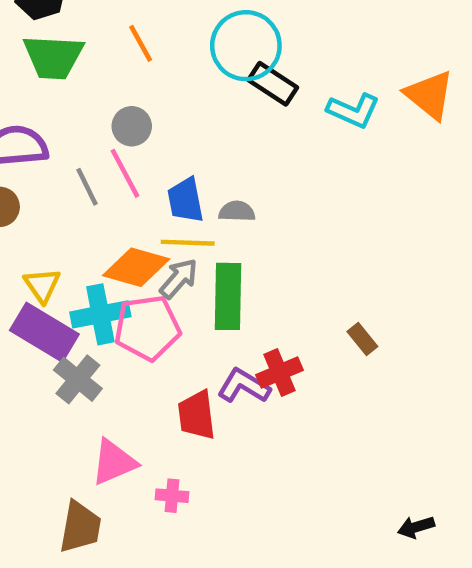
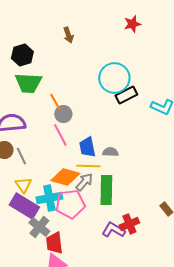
orange line: (141, 43) -> (55, 102), moved
black rectangle: (273, 84) -> (126, 95), turned -60
gray line: (87, 187) -> (21, 156), moved
red trapezoid: (197, 415) -> (54, 243), moved

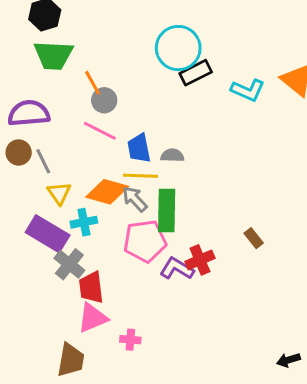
pink line: (60, 135) -> (100, 131), turned -35
gray arrow: (84, 182) -> (135, 199), turned -84
yellow triangle: (23, 185) -> (59, 193), moved
cyan cross: (49, 198) -> (84, 222), size x0.7
pink pentagon: (70, 204) -> (145, 241), moved

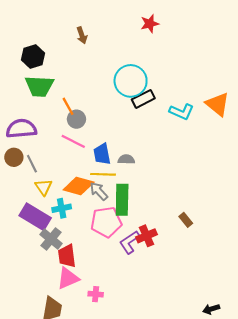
purple L-shape: (177, 269) -> (130, 242), turned -65

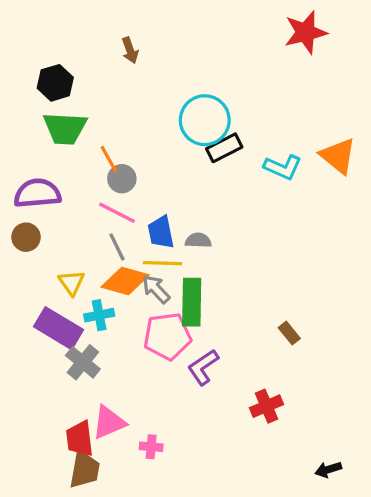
red star: (150, 24) -> (305, 32), moved, size x1.5
gray line: (32, 164) -> (117, 247), moved
red cross: (147, 236) -> (266, 406), moved
red trapezoid: (67, 256) -> (80, 439), moved

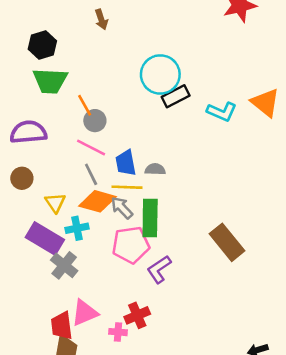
brown circle: (26, 237) -> (22, 178), moved
brown rectangle: (289, 333) -> (227, 242), size x2.0
red cross: (266, 406) -> (137, 315), moved

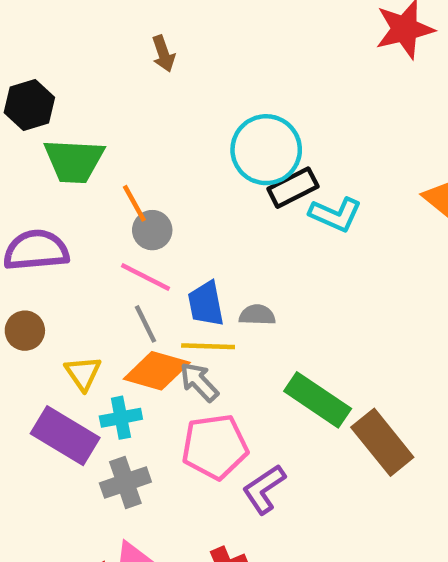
black hexagon: (42, 45) -> (29, 105), moved
cyan L-shape: (222, 112) -> (335, 214), moved
green rectangle: (150, 218) -> (318, 400), moved, turned -57
gray cross: (64, 265) -> (125, 483), moved, turned 32

